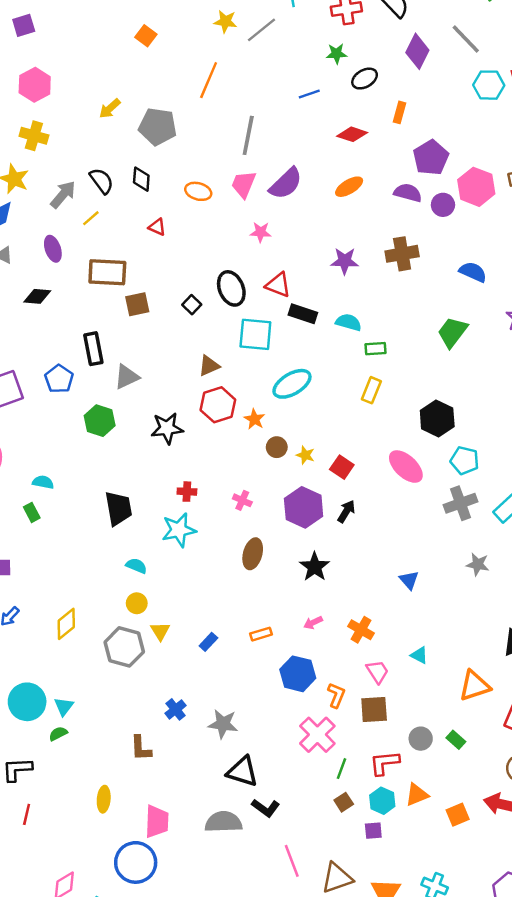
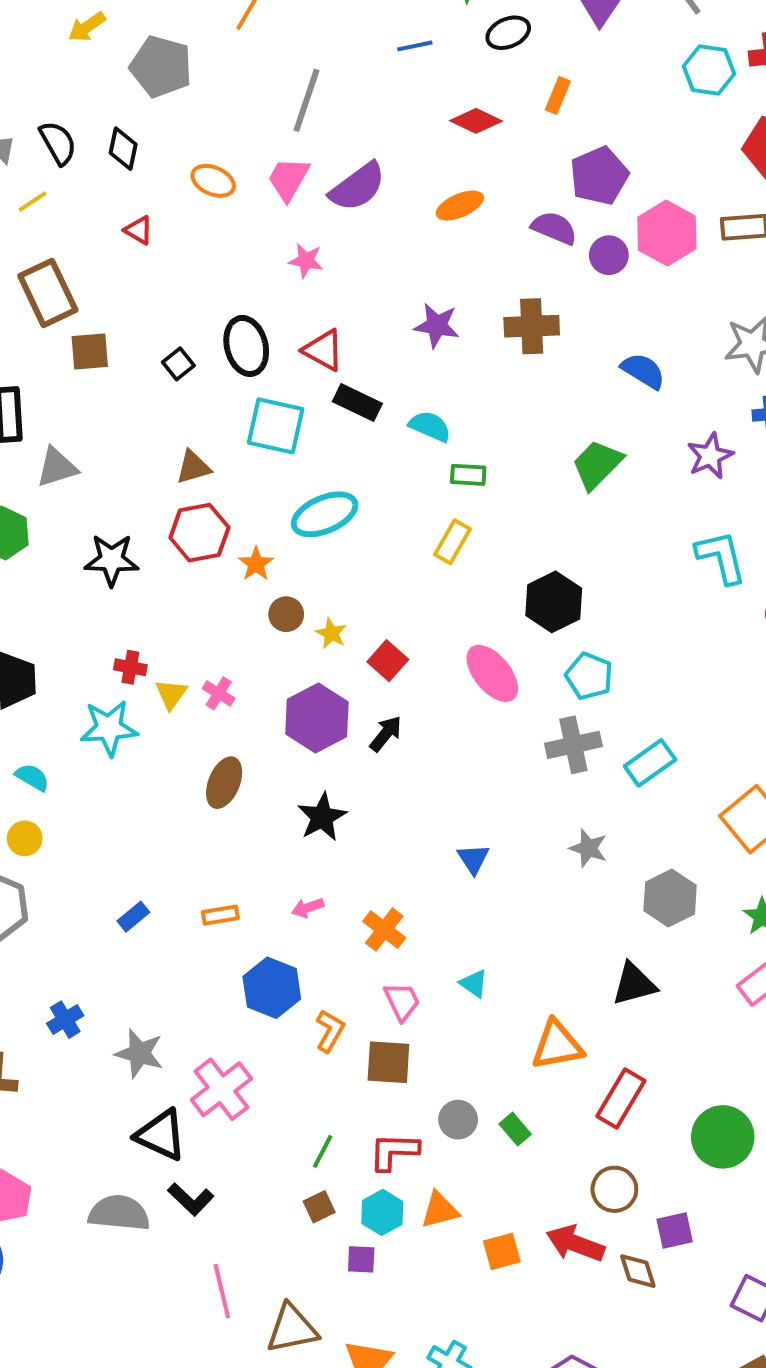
brown rectangle: (107, 272) -> (48, 293), turned 54
yellow triangle: (160, 631) -> (171, 694), moved
pink cross: (317, 735) -> (221, 1089), moved

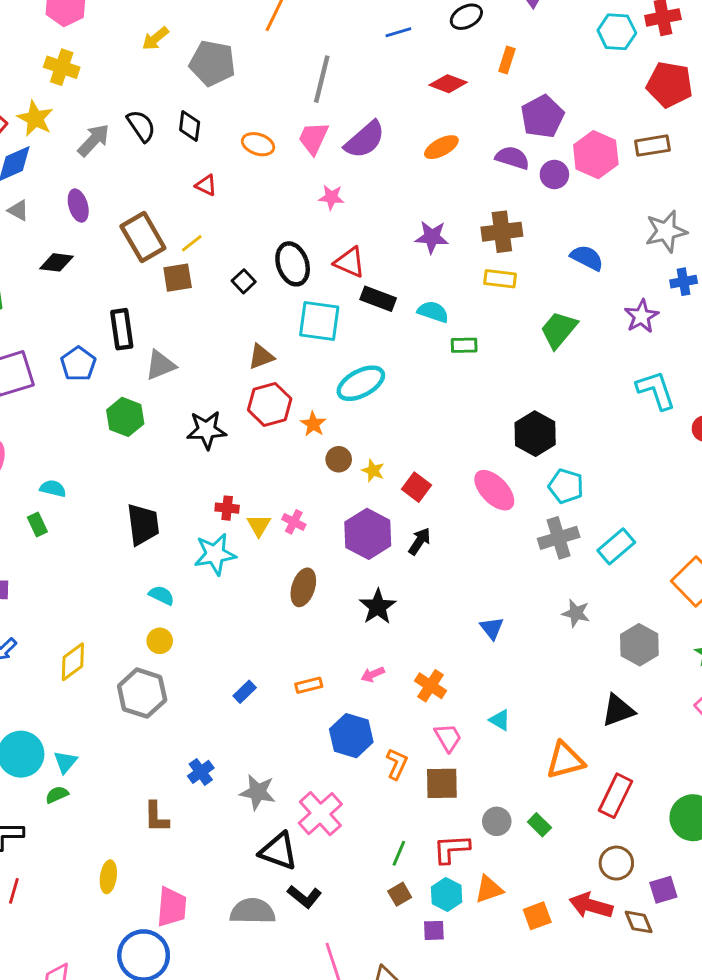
yellow line: (33, 201) -> (192, 243), moved
yellow rectangle: (452, 542) -> (500, 279), moved, turned 72

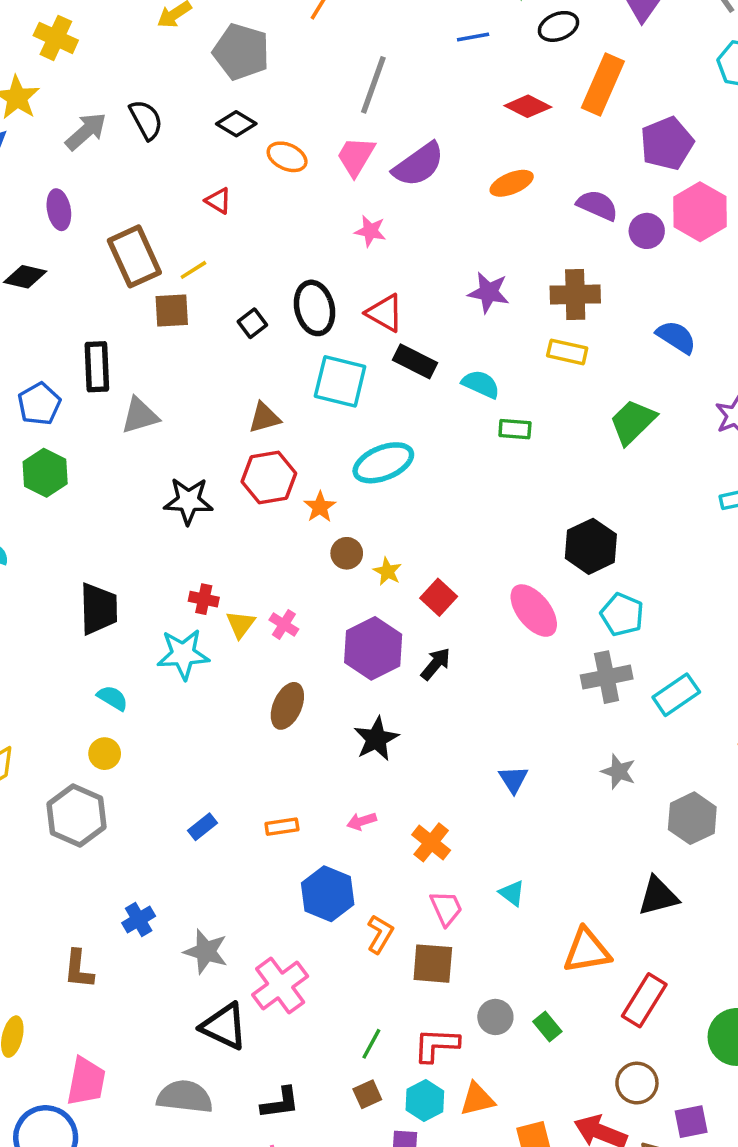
orange rectangle: (507, 60) -> (603, 84), size x1.8
purple pentagon: (542, 117) -> (667, 143), moved
black diamond: (190, 126) -> (236, 124), moved, turned -72
green hexagon: (125, 417) -> (45, 473), moved
black L-shape: (304, 897) -> (280, 1103), moved, turned -52

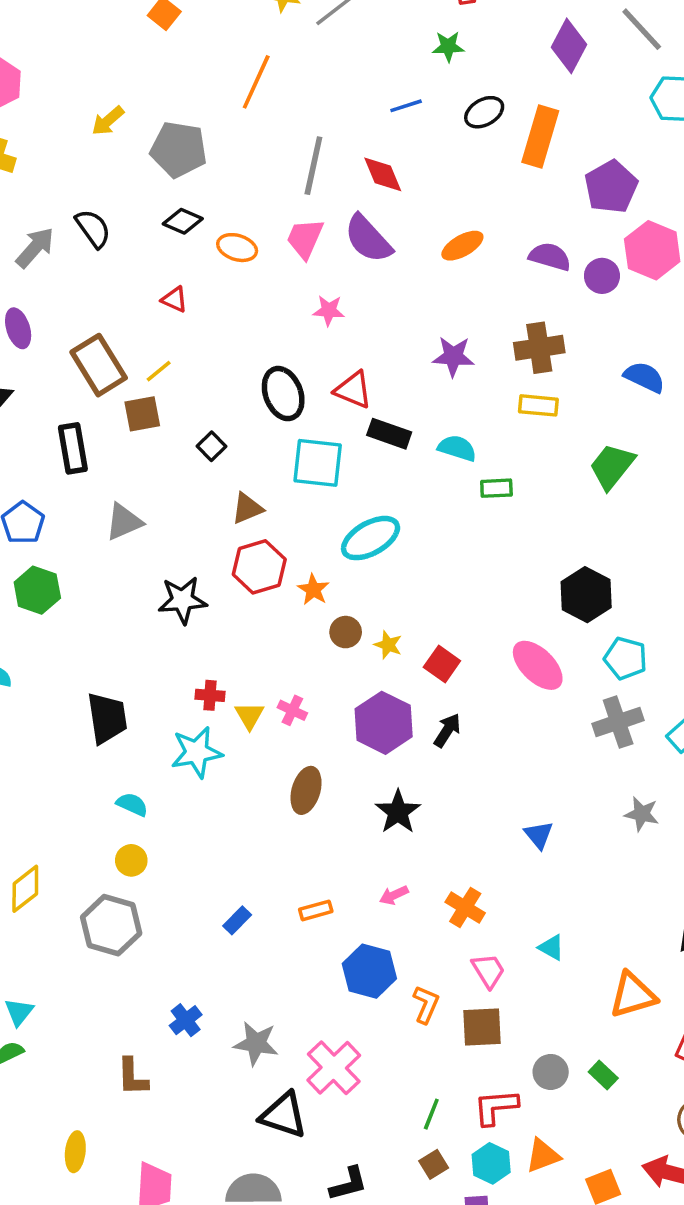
black ellipse: (558, 26) -> (484, 112), moved
red diamond: (528, 106) -> (383, 174), moved, turned 48
purple semicircle: (419, 165) -> (368, 239), turned 90
black square: (252, 323) -> (212, 446), moved
black rectangle: (97, 367) -> (73, 448), moved

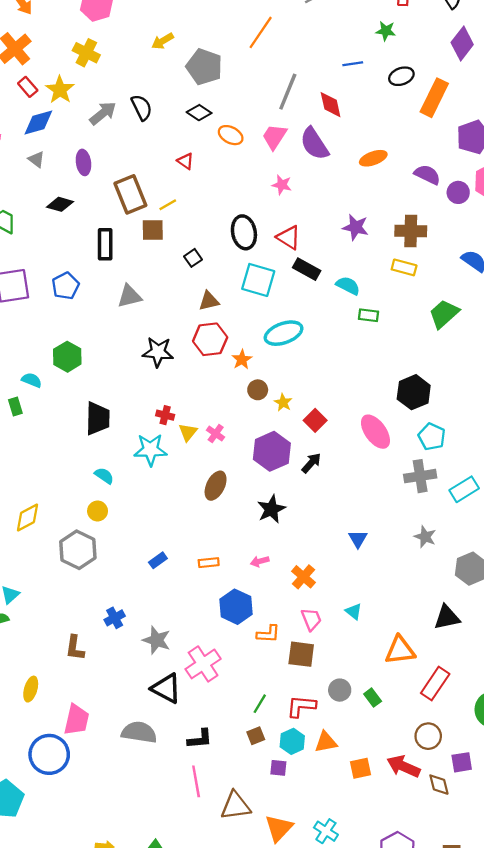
green hexagon: (37, 590) -> (67, 357), moved
orange L-shape: (426, 1004) -> (268, 634), turned 60

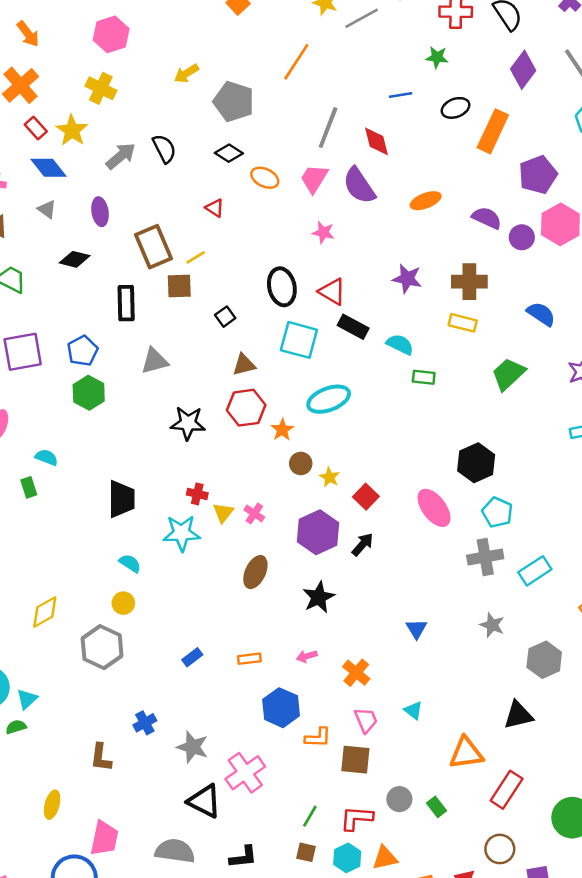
blue diamond: (38, 123) -> (49, 168), turned 68
green hexagon: (67, 357) -> (89, 393), moved
brown square: (256, 736) -> (306, 852), turned 36

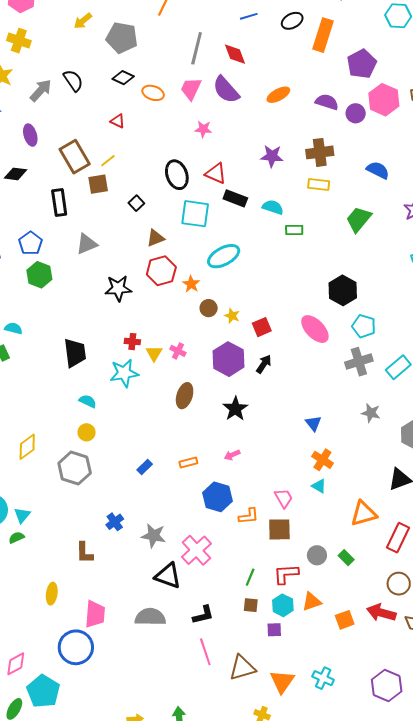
red square: (366, 497) -> (262, 327), turned 30
orange cross: (356, 673) -> (322, 460), moved

